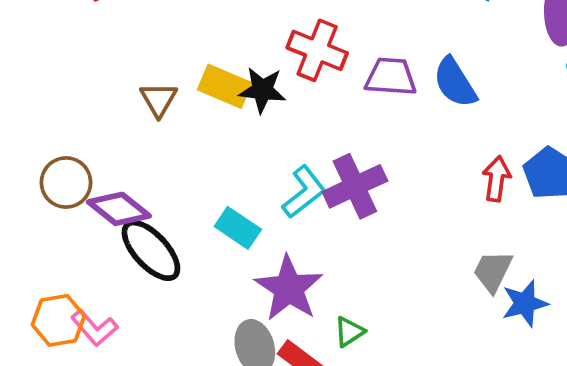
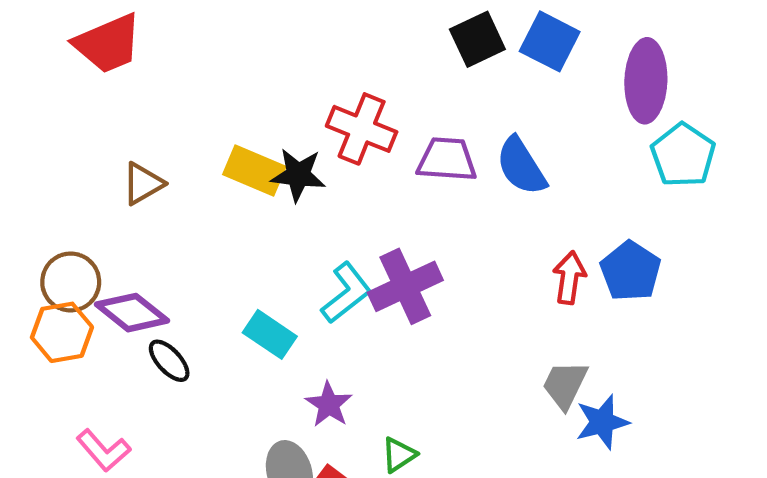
brown triangle: (159, 99) -> (143, 184), moved, turned 30
black ellipse: (151, 250) -> (169, 361), size x0.6
purple star: (289, 288) -> (329, 404), size x0.6
orange hexagon: (58, 320) -> (62, 332), moved

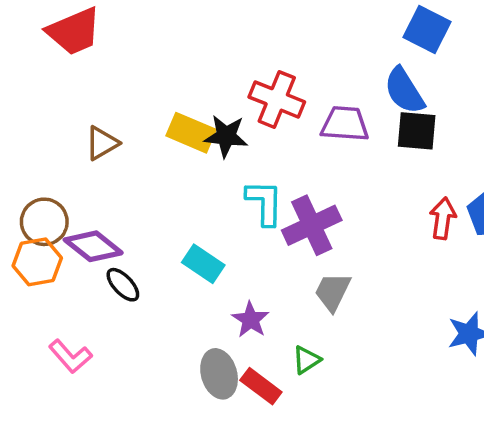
black square: (477, 39) -> (417, 131), moved, turned 30
blue semicircle: (521, 166) -> (404, 91), moved
cyan L-shape: (346, 293) -> (264, 203), moved, turned -51
gray trapezoid: (565, 385) -> (333, 292), moved

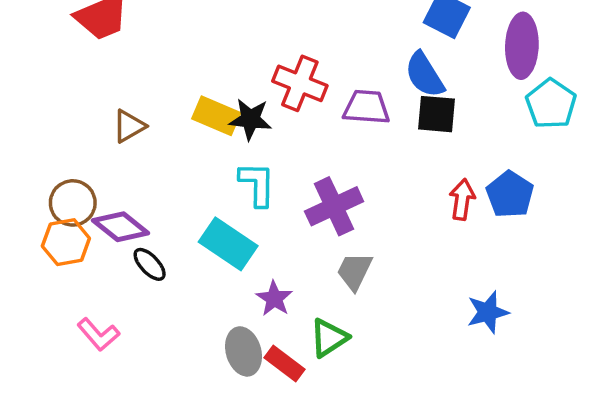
cyan L-shape: (264, 203) -> (257, 184), moved
cyan rectangle: (203, 264) -> (228, 244), size x1.4
green triangle: (306, 360) -> (329, 338), size x1.4

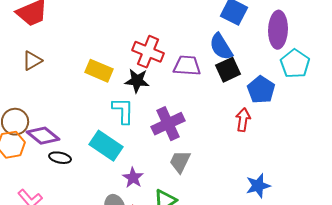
black square: (437, 114) -> (228, 70), turned -30
black star: (250, 119) -> (137, 81), moved
brown triangle: (129, 126) -> (32, 61), moved
blue pentagon: (510, 194) -> (261, 90), moved
black ellipse: (150, 264) -> (60, 158), turned -35

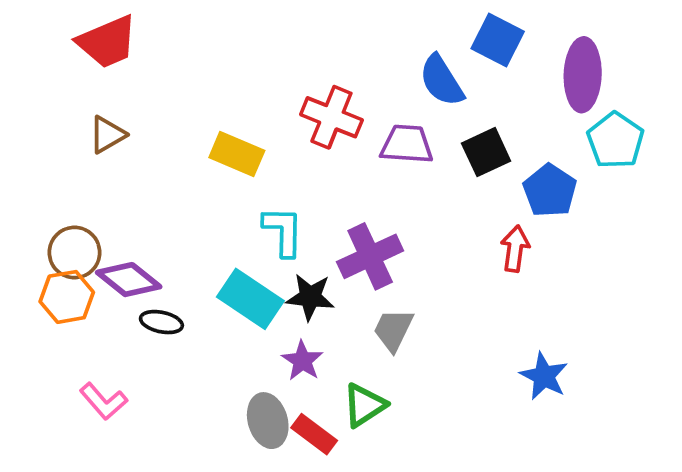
blue semicircle: (221, 47) -> (442, 81), moved
black star: (137, 81) -> (310, 297), moved
blue star: (258, 186) -> (544, 376), turned -30

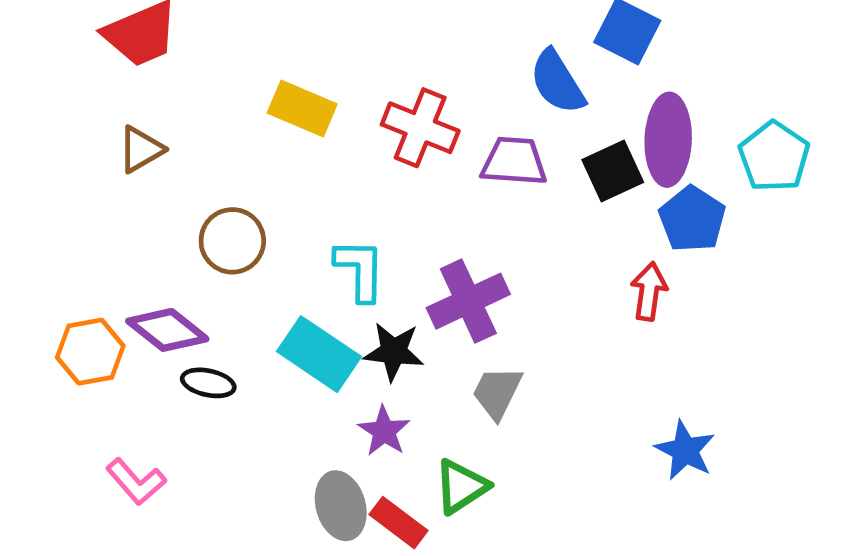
purple ellipse: (583, 75) -> (668, 140), moved
yellow rectangle: (237, 154) -> (302, 108), moved
brown circle: (74, 253) -> (232, 241), moved

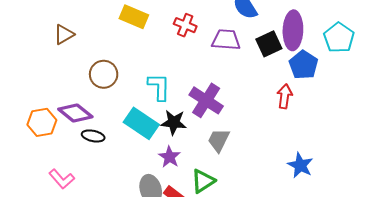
red cross: (420, 128) -> (185, 25), size x0.7
purple cross: (468, 301) -> (206, 100), turned -32

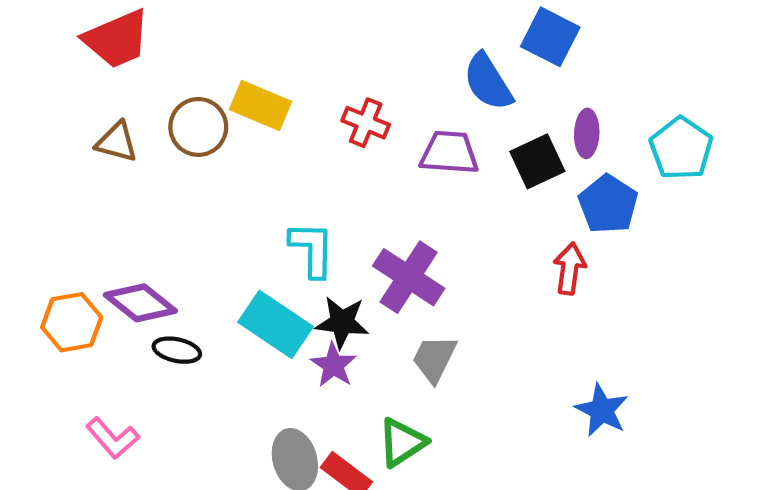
purple ellipse: (293, 30) -> (587, 133), size x0.6
brown triangle: (64, 34) -> (117, 142), turned 45
brown circle: (104, 74) -> (198, 127), moved
purple star: (169, 157) -> (333, 365), moved

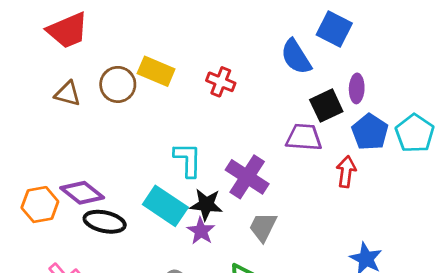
cyan pentagon: (681, 148) -> (415, 133), moved
purple trapezoid: (449, 153) -> (304, 137), moved
black ellipse: (177, 350) -> (105, 222), size x1.4

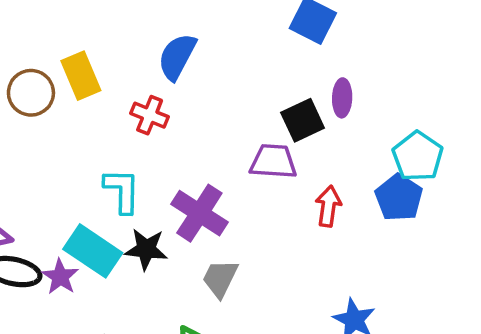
blue semicircle: (296, 57) -> (177, 57), moved, turned 60
yellow rectangle: (156, 71) -> (81, 76), turned 44
red cross: (221, 82) -> (150, 115), moved
blue pentagon: (370, 132) -> (399, 198), moved
purple star: (201, 231) -> (60, 277), moved

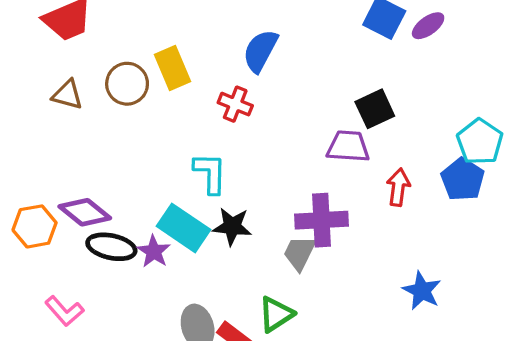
purple ellipse: (342, 98) -> (428, 26), moved, turned 52
purple cross: (199, 213) -> (321, 220), moved, turned -36

